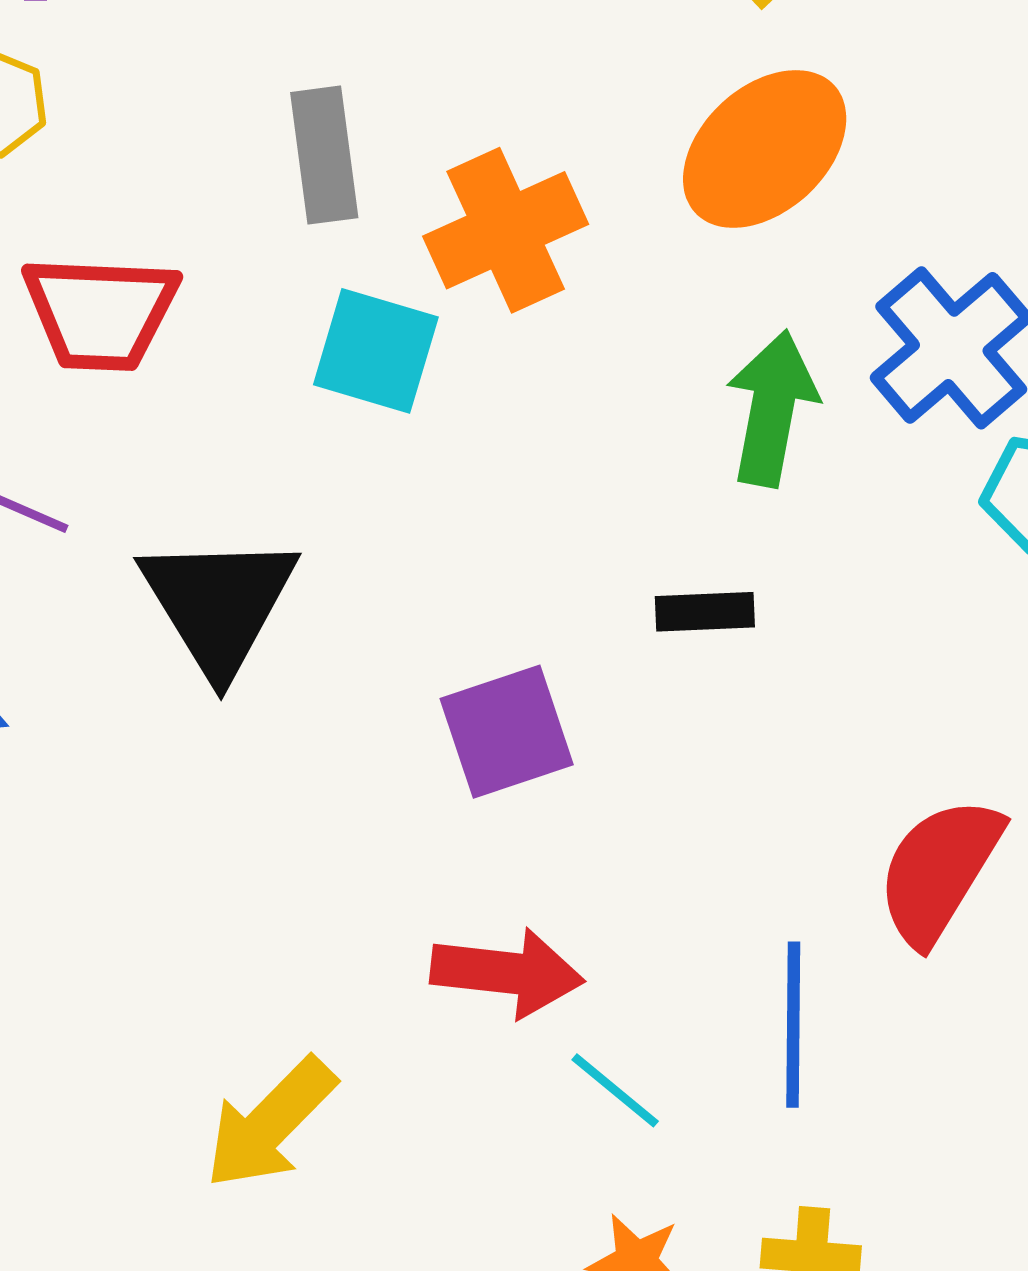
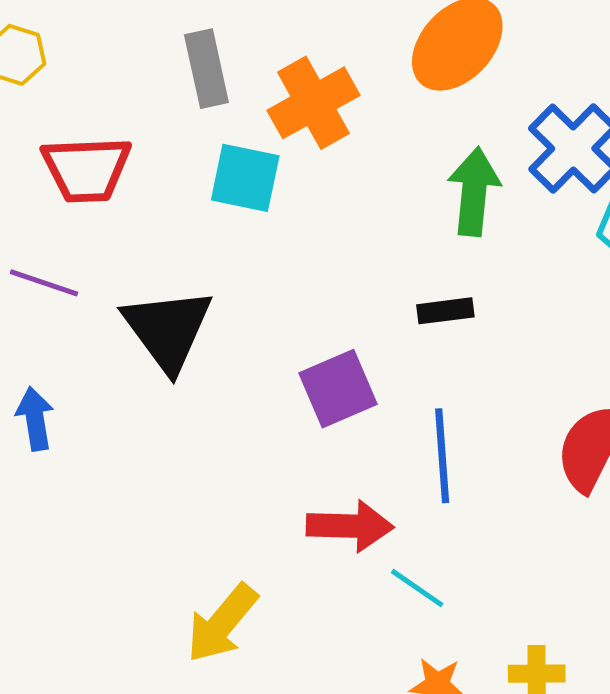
blue line: (793, 1025) -> (442, 456), moved

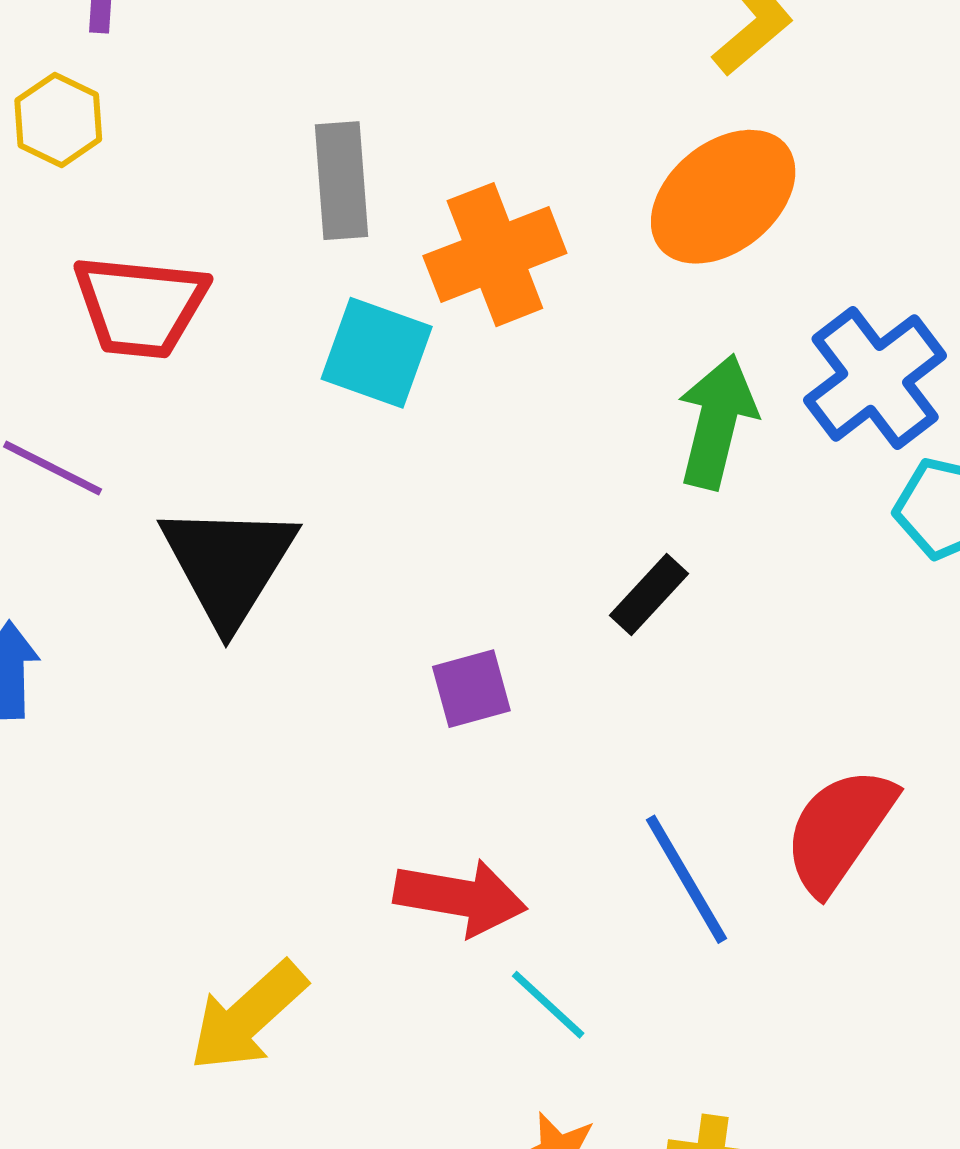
black rectangle: (445, 311) -> (649, 595), turned -48
purple square: (338, 389) -> (471, 689), size x0.7
blue line: (442, 456) -> (686, 879), moved, turned -34

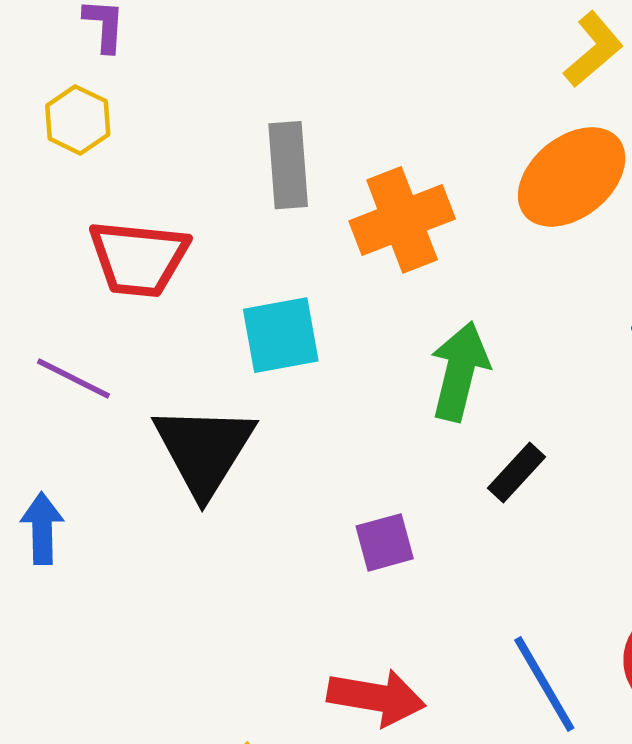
cyan square: (377, 353) -> (281, 335), moved, turned -30
green arrow: (717, 422) -> (460, 371), moved

